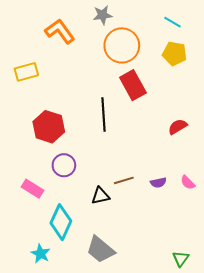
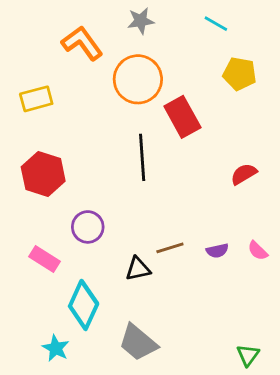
cyan line: (173, 22) -> (216, 24), moved
orange circle: (122, 45) -> (138, 79), moved
red hexagon: (49, 127) -> (43, 174), moved

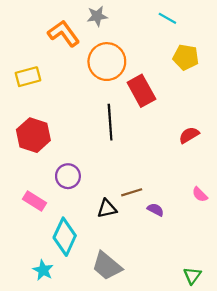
gray star: (141, 21) -> (97, 16), moved
purple semicircle: (217, 251) -> (155, 210), moved, turned -140

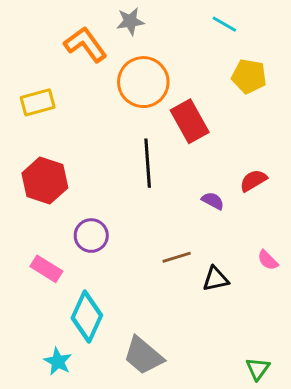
black triangle: (107, 209) -> (216, 279), moved
purple semicircle: (155, 210) -> (213, 201), moved

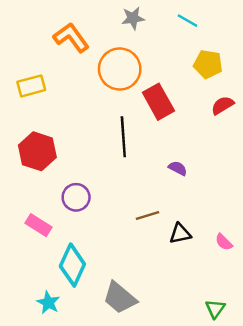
gray star: (130, 21) -> (133, 18), moved
red semicircle: (253, 181) -> (223, 105), moved
pink semicircle: (268, 260) -> (224, 242), moved

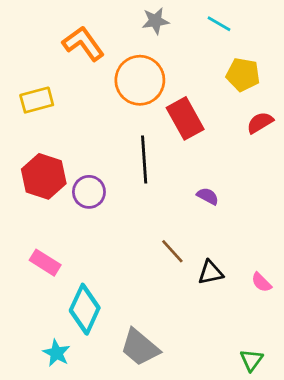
purple circle: (76, 197) -> (89, 192), moved
brown line: (148, 215) -> (172, 251), turned 65

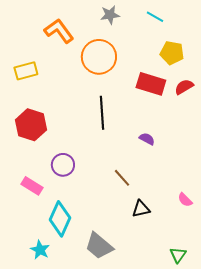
red rectangle: (185, 118) -> (151, 84), moved, turned -44
purple circle: (89, 192) -> (63, 165), moved
black triangle: (211, 272) -> (141, 209), moved

